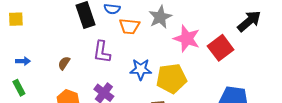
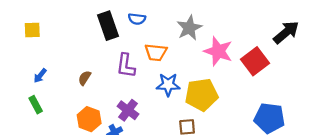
orange trapezoid: (129, 26) -> (156, 52), moved
blue arrow: (23, 61) -> (40, 76), turned 128

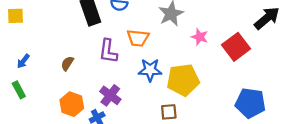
pink star: (218, 51) -> (200, 37), size x0.6

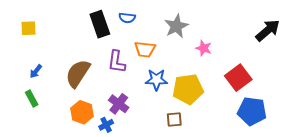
red square: (236, 47) -> (238, 78), moved
brown semicircle: (67, 63) -> (78, 73), size x2.0

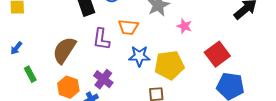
blue arrow: (36, 71) -> (16, 48), moved
green rectangle: (32, 99) -> (30, 74), moved

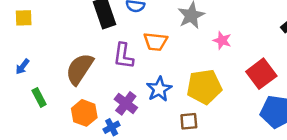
blue star: (139, 56) -> (159, 89), moved, turned -30

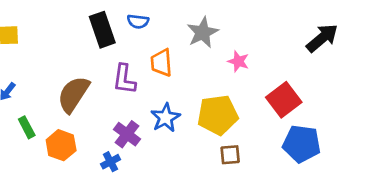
orange trapezoid: (156, 42) -> (161, 63), turned 80
orange hexagon: (84, 113) -> (61, 145), moved
brown square: (189, 121) -> (230, 155), moved

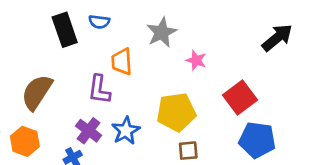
purple L-shape: (124, 79) -> (99, 90), moved
blue star: (165, 118) -> (126, 131), moved

